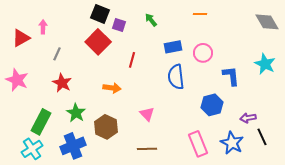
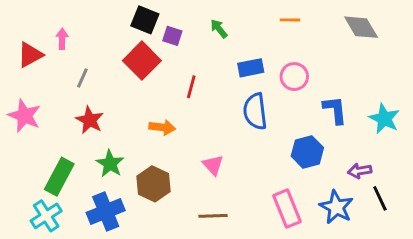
gray diamond: (267, 22) -> (361, 27), moved
cyan star: (265, 64) -> (384, 119), moved

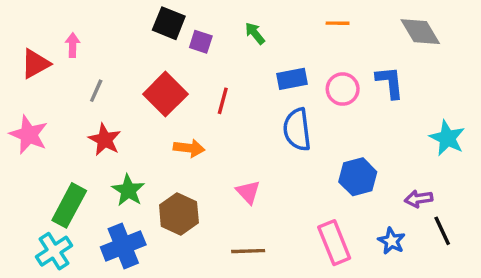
red square: (142, 61) -> (165, 94), moved
blue L-shape: (335, 110) -> (390, 82), moved
blue star: (336, 207) -> (392, 241), size x0.7

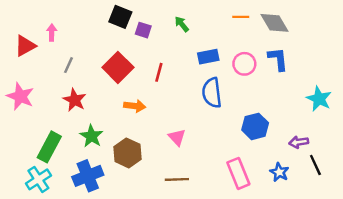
gray diamond: (420, 32) -> (274, 23), moved

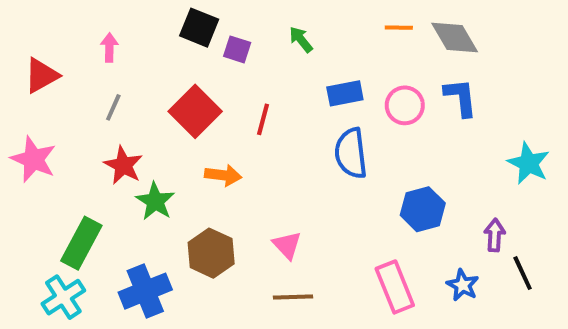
pink arrow: (52, 33) -> (109, 48), moved
green star: (91, 136) -> (155, 201), moved
pink triangle: (177, 137) -> (287, 245), moved
purple arrow: (299, 142) -> (495, 235), turned 102

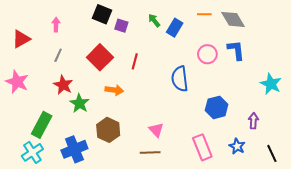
blue rectangle: (345, 93) -> (175, 28), moved, turned -48
pink triangle: (287, 245) -> (156, 130), moved
black line: (523, 273) -> (272, 153), moved

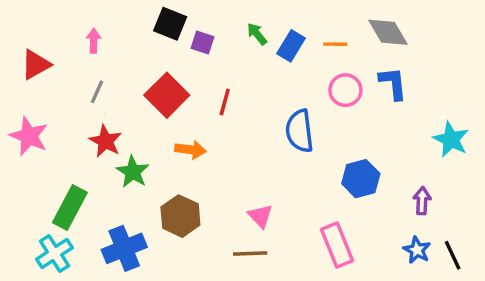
orange line: (204, 14) -> (335, 44), moved
blue star: (237, 146) -> (417, 250), moved

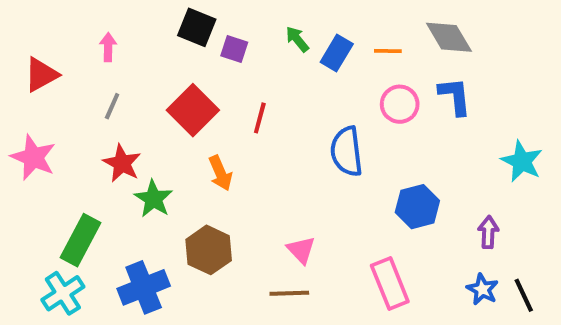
orange arrow: (191, 150) -> (220, 173), turned 60

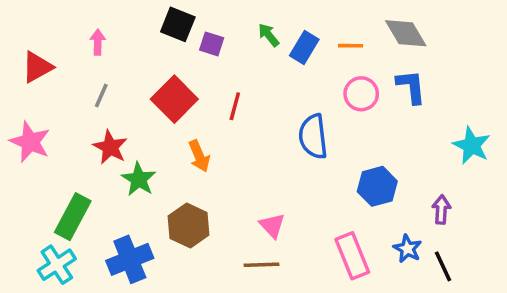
blue star: (482, 289) -> (407, 249), moved
black line: (524, 295) -> (443, 266), moved

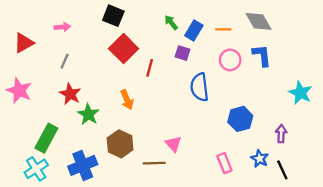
pink arrow: (98, 42) -> (62, 27), turned 84
purple square: (212, 44) -> (182, 53), moved
red square: (174, 99) -> (124, 49), moved
pink rectangle: (352, 256) -> (224, 163), size x0.7
brown line: (262, 265) -> (154, 163), moved

